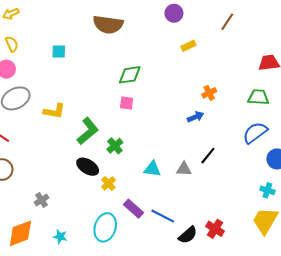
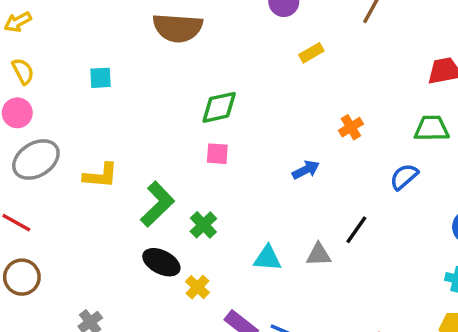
blue arrow: (196, 117) -> (306, 170), moved
blue semicircle: (255, 133) -> (404, 177), moved, size x0.7

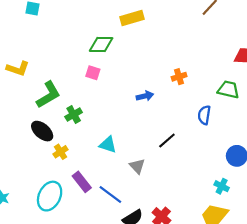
yellow rectangle: (311, 53) -> (132, 18), moved, size x1.5
blue semicircle: (404, 177) -> (204, 115), turned -54
gray triangle: (319, 255) -> (137, 166), moved, turned 35

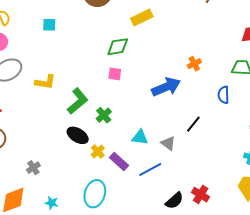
blue arrow: (145, 96) -> (166, 87), size x1.8
gray triangle: (137, 166) -> (168, 143), moved
purple rectangle: (82, 182) -> (119, 161), moved
blue line: (110, 194) -> (150, 169), moved, turned -55

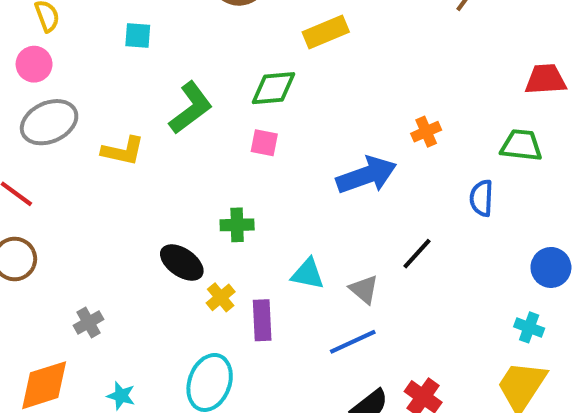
green L-shape: (78, 101) -> (191, 108), moved
green cross: (104, 115) -> (237, 225), turned 35
purple rectangle: (119, 161) -> (262, 320), turned 42
blue line: (150, 169) -> (353, 342), moved

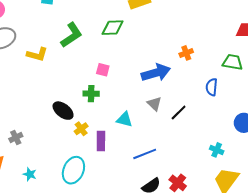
pink square: (264, 143) -> (103, 70), moved
gray triangle: (364, 289) -> (154, 104), moved
cyan cross: (529, 327) -> (217, 150), moved

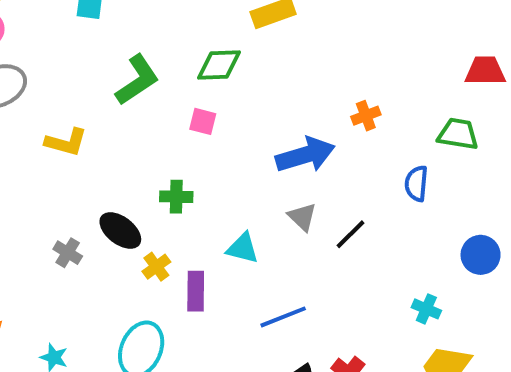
yellow L-shape: (37, 54) -> (66, 142), moved
pink square: (103, 70) -> (203, 121), moved
gray cross: (16, 137) -> (68, 253), moved, turned -32

